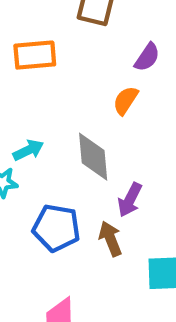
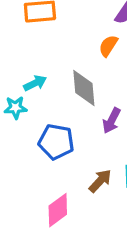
brown arrow: (110, 239) -> (100, 181), moved, turned 65

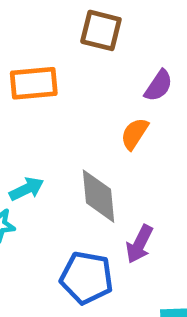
blue pentagon: (56, 142) -> (87, 278), moved

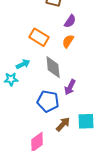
orange rectangle: (34, 83) -> (39, 37), moved, turned 36
purple semicircle: (159, 86) -> (70, 21), moved

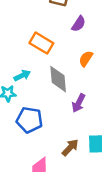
orange semicircle: (68, 41) -> (86, 59), moved
blue pentagon: (48, 101) -> (29, 120), moved

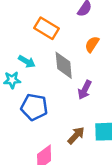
cyan arrow: (22, 75) -> (27, 62), turned 56

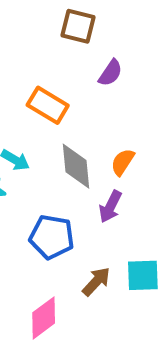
orange semicircle: (92, 44) -> (123, 162), moved
blue pentagon: (34, 107) -> (52, 237), moved

